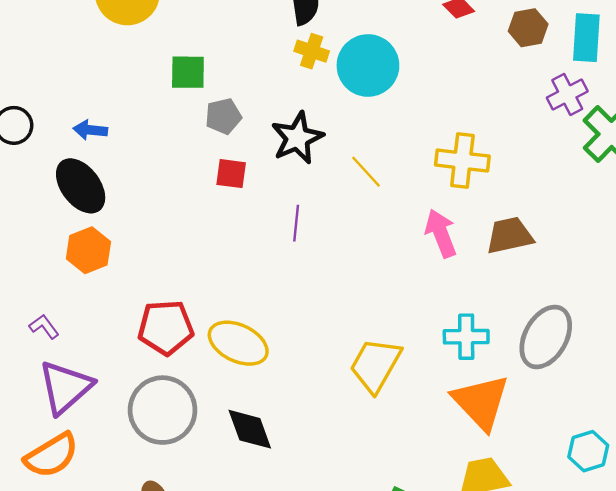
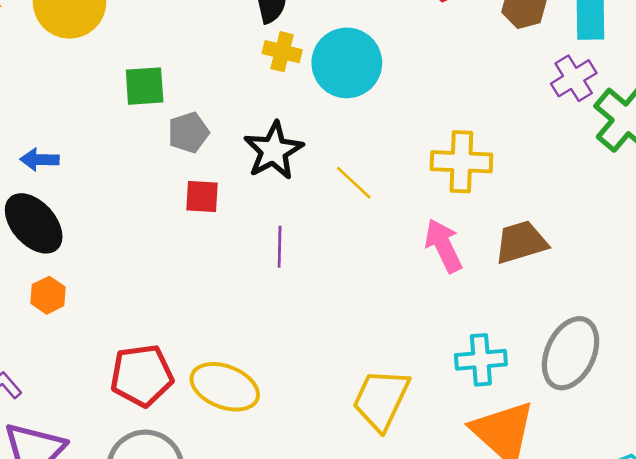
orange hexagon: (88, 250) -> (48, 295), size x0.7

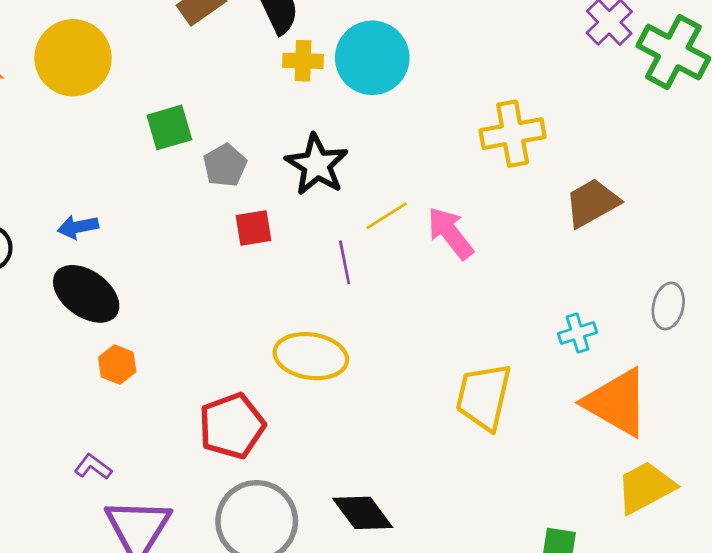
yellow line: (354, 183) -> (387, 216), moved, turned -63
pink arrow: (443, 246) -> (450, 233), moved
gray ellipse: (571, 353) -> (668, 306), size x0.6
cyan cross: (481, 360) -> (577, 333), size x0.7
yellow ellipse: (225, 387) -> (311, 356), moved

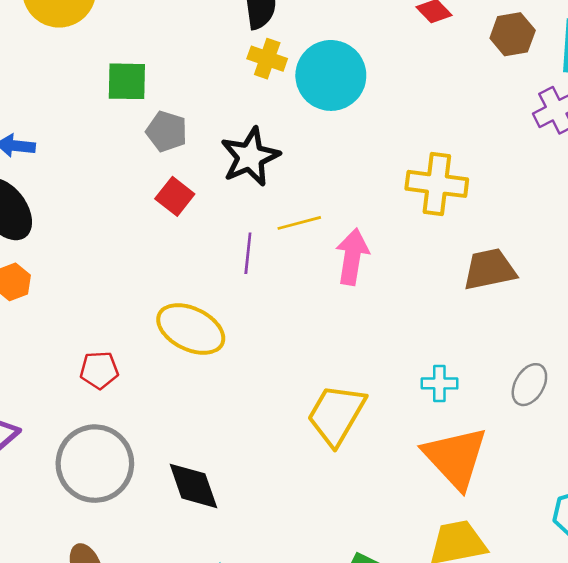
gray pentagon: (225, 165) -> (167, 131), turned 30
red square: (253, 228) -> (175, 196), turned 30
pink arrow: (450, 233) -> (352, 257), turned 30
red pentagon: (232, 426) -> (99, 370), size x0.6

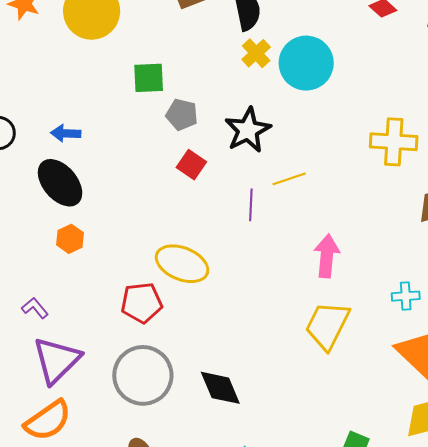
yellow cross: (267, 59) -> (256, 53), turned 32
pink arrow: (352, 257) -> (327, 256), moved
yellow ellipse: (191, 329) -> (182, 264), moved
red pentagon: (99, 370) -> (142, 303), size x1.4

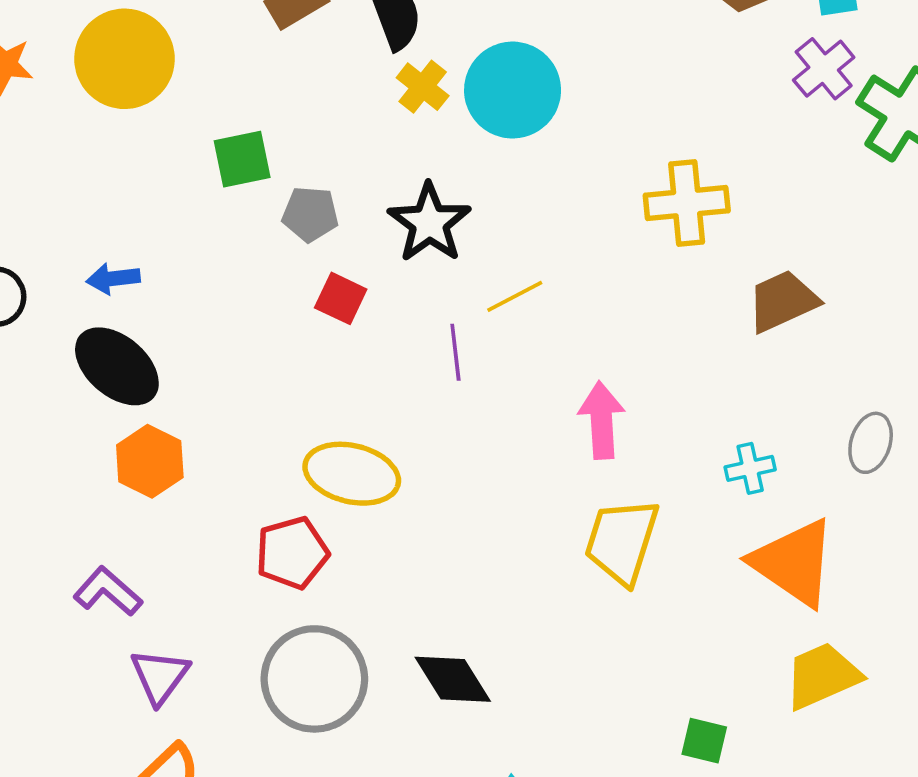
orange hexagon: (70, 239) -> (150, 461), size x1.4
purple L-shape: (35, 308) -> (108, 591), size x1.4
purple triangle: (57, 360) -> (160, 676), size x0.7

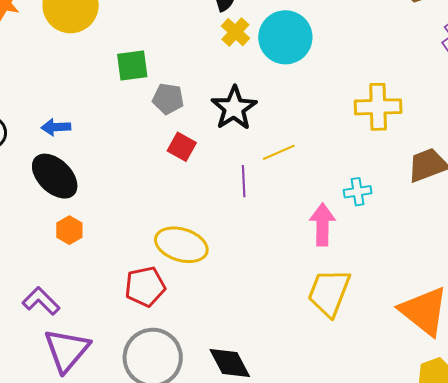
orange hexagon: (150, 461) -> (69, 230), size x0.7
cyan cross: (750, 468) -> (358, 192), moved
purple triangle: (160, 676) -> (67, 350), size x1.4

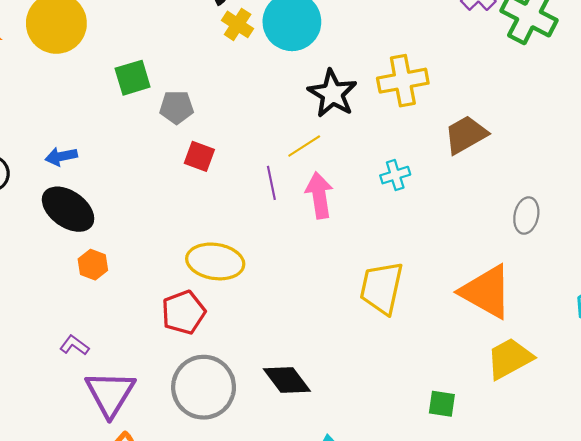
black star: (234, 108) -> (332, 93), moved
pink arrow: (322, 225) -> (319, 195), moved
purple L-shape: (41, 301) -> (74, 345), size x0.7

